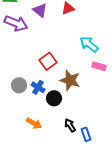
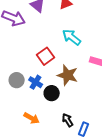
cyan arrow: (89, 44) -> (72, 37), moved
blue rectangle: (86, 134) -> (84, 129), turned 40

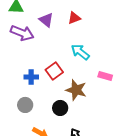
gray circle: (17, 80) -> (25, 105), moved
blue cross: (36, 82) -> (31, 77), moved, turned -32

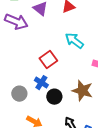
blue cross: (31, 77) -> (41, 83), moved, turned 32
brown star: (76, 90) -> (82, 91), moved

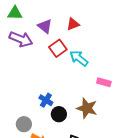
red square: (48, 60) -> (58, 48), moved
gray circle: (19, 94) -> (24, 124), moved

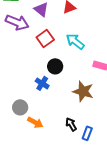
red square: (58, 48) -> (45, 38), moved
black circle: (59, 114) -> (55, 66), moved

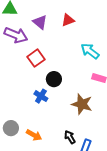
red square: (45, 38) -> (36, 58), moved
cyan arrow: (75, 41) -> (90, 51), moved
gray circle: (20, 107) -> (11, 128), moved

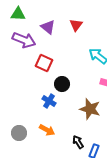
red triangle: (68, 20) -> (76, 25), turned -32
red square: (36, 58) -> (44, 63), turned -30
orange arrow: (34, 135) -> (47, 130), moved

